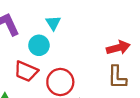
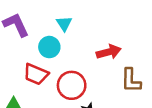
red arrow: (118, 48) -> (109, 52), moved

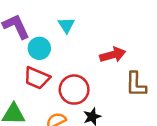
cyan circle: (49, 47) -> (39, 48), moved

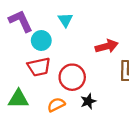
red trapezoid: (37, 78) -> (39, 67), turned -35

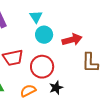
cyan circle: (41, 41) -> (44, 35), moved

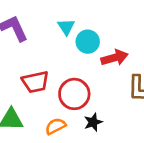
cyan circle: (44, 35) -> (88, 42), moved

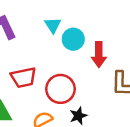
red arrow: (115, 58) -> (99, 54), turned 105

